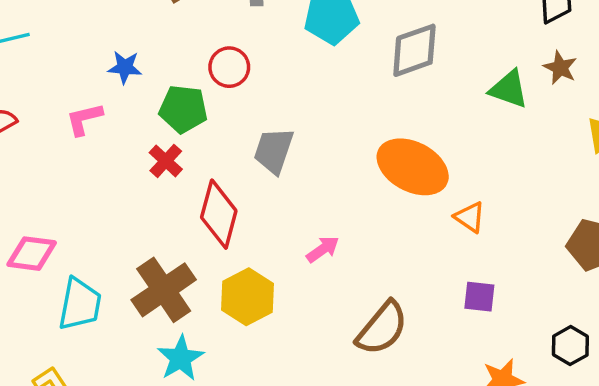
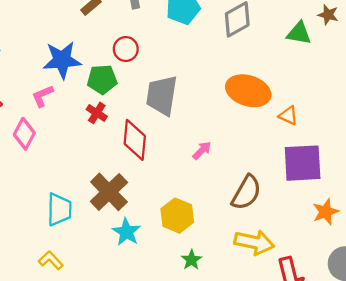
blue star: (125, 67) -> (62, 60), size x1.8
gray trapezoid: (274, 151) -> (162, 95), size x1.4
pink diamond: (32, 254) -> (24, 134), moved, turned -60
yellow hexagon: (247, 297) -> (177, 216), moved
purple square: (479, 297) -> (303, 163), size x2.0

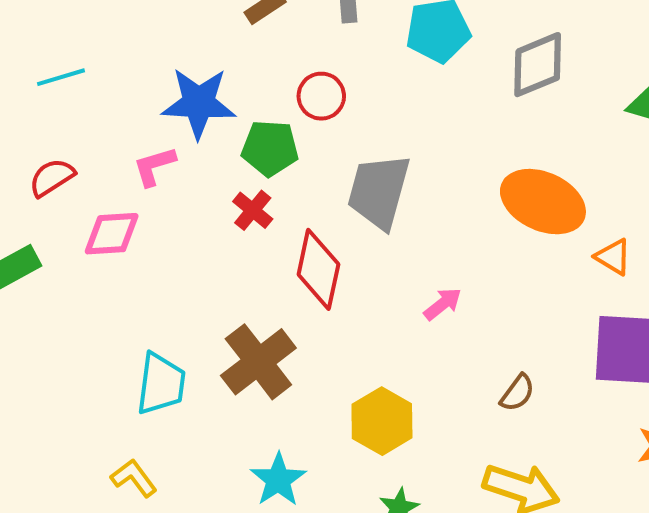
pink diamond: (24, 134) -> (112, 234), turned 52
brown semicircle: (246, 193) -> (517, 393), size x0.6
cyan star: (126, 232) -> (278, 480), moved

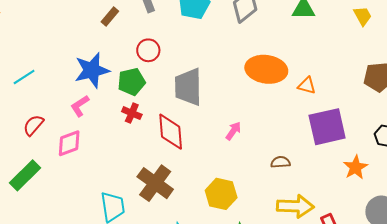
brown semicircle: (517, 393) -> (280, 162), turned -114

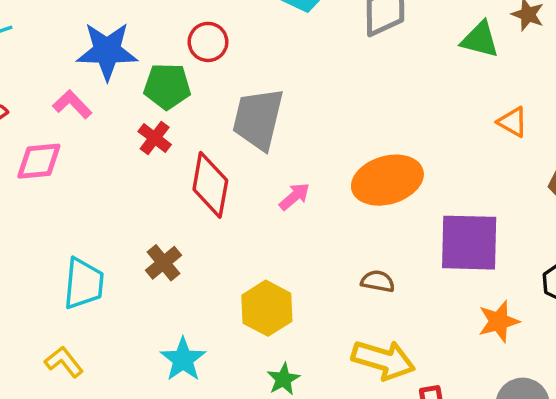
orange ellipse: (266, 69) -> (387, 180), moved, turned -39
orange triangle: (307, 86) -> (513, 122), moved
pink L-shape: (80, 106) -> (72, 104), turned 65
pink arrow: (233, 131) -> (294, 197), moved
brown cross: (155, 183) -> (163, 263), size x0.6

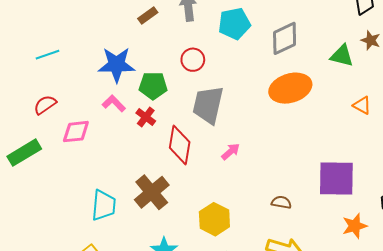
red circle: (208, 42) -> (193, 60), moved
pink L-shape: (72, 104) -> (114, 103), moved
orange ellipse: (387, 180) -> (290, 88), moved
brown cross: (163, 263) -> (152, 192), size x1.6

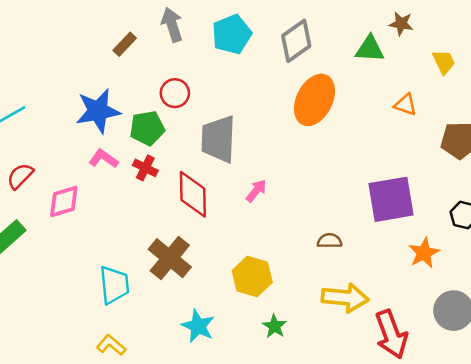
red circle: (193, 60) -> (175, 93), moved
orange ellipse: (290, 88) -> (315, 100), turned -36

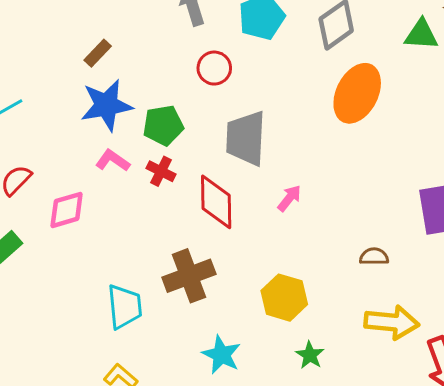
brown rectangle: (125, 44) -> (98, 53), moved
red circle: (175, 93) -> (214, 68), moved
brown cross: (170, 258) -> (189, 276), turned 30

